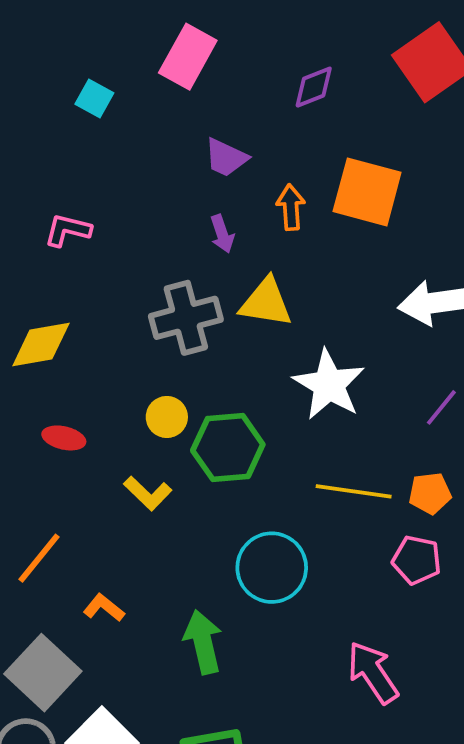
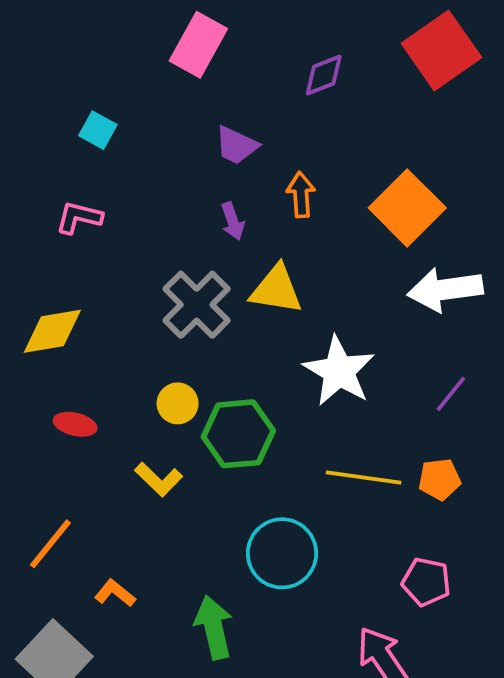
cyan square: (94, 99) -> (98, 130), moved
orange square: (367, 192) -> (407, 208), moved, turned 30
gray cross: (186, 318) -> (197, 305), turned -30
pink pentagon: (417, 560) -> (426, 582), moved

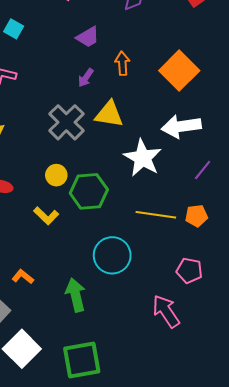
purple trapezoid: (236, 145) -> (88, 37), turned -55
purple arrow: (233, 221) -> (86, 78), turned 54
white arrow: (445, 290) -> (181, 126), moved

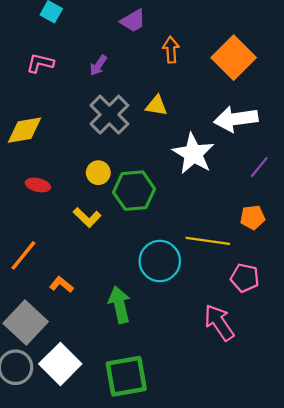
purple arrow: (86, 78) -> (98, 65), moved
yellow triangle: (109, 114) -> (156, 106), size x0.7
yellow line: (156, 215) -> (208, 241), moved

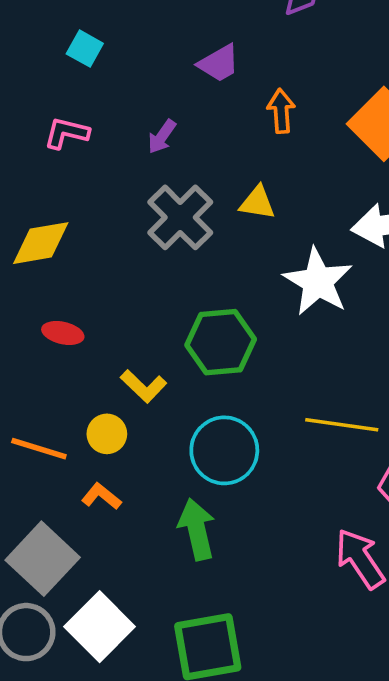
yellow circle: (98, 173) -> (107, 434), moved
orange line: (23, 255) -> (39, 449), turned 68
cyan circle: (160, 261) -> (224, 450), moved

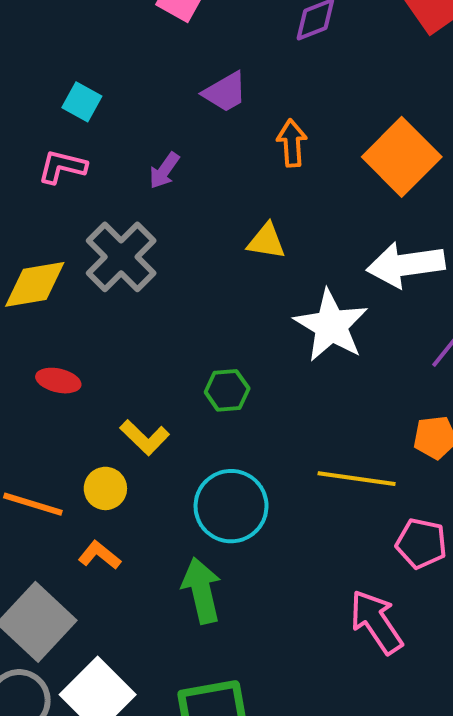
cyan square: (85, 49) -> (82, 102), moved
gray cross: (180, 217) -> (121, 257), moved
green hexagon: (221, 342) -> (227, 390), size x0.6

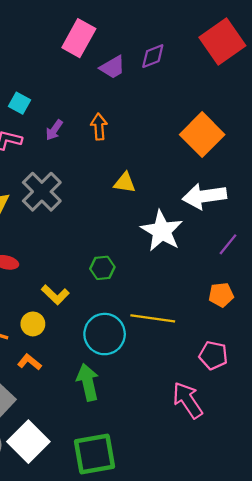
purple trapezoid: (225, 92) -> (112, 67), moved
orange arrow: (292, 143) -> (99, 127), moved
purple arrow: (164, 171) -> (54, 130), moved
yellow line: (357, 479) -> (153, 318), moved

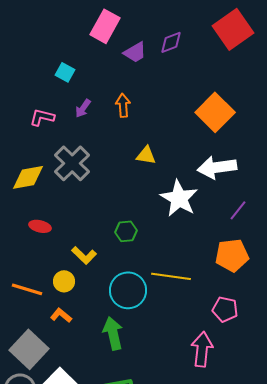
cyan square: (19, 103) -> (65, 72), moved
orange pentagon: (221, 295) -> (232, 255), size x1.5
pink arrow: (188, 400) -> (202, 349), turned 40

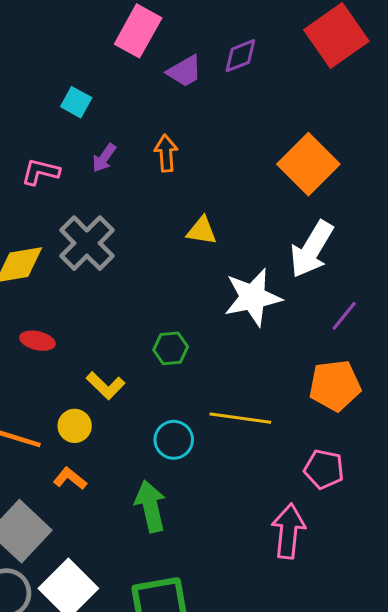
white arrow: (217, 167) -> (312, 249), turned -51
white star: (179, 198) -> (253, 297), turned 30
cyan circle: (128, 290) -> (174, 440), size x0.7

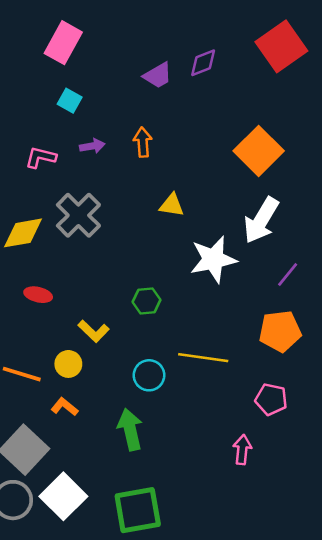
pink rectangle: (138, 31) -> (63, 43), moved
purple arrow: (104, 158) -> (92, 146), turned -135
pink arrow: (288, 531) -> (242, 450), size x0.7

